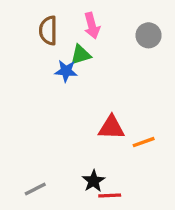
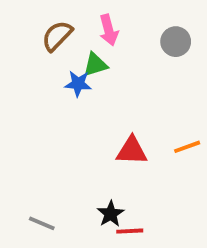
brown semicircle: (48, 30) -> (57, 36), turned 44
orange line: (144, 142) -> (187, 147), moved
gray line: (35, 189) -> (42, 223), turned 50

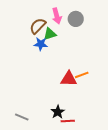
brown semicircle: (57, 36) -> (38, 26), moved
gray circle: (176, 42) -> (76, 19), moved
orange line: (187, 147) -> (82, 75), moved

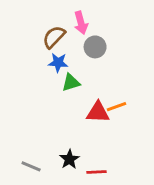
gray circle: (76, 19) -> (95, 47), moved
green triangle: (50, 34) -> (71, 82), moved
black star: (58, 112) -> (69, 159), moved

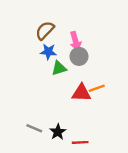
pink arrow: (81, 23) -> (75, 41), moved
gray circle: (95, 47) -> (79, 56), moved
gray line: (31, 166) -> (34, 128), moved

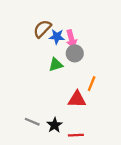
blue star: (48, 52) -> (57, 37), moved
orange line: (97, 88) -> (92, 84), turned -48
red triangle: (81, 93) -> (77, 99), moved

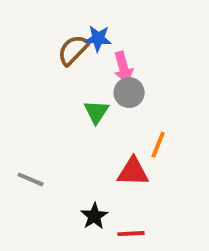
blue star: (57, 37) -> (98, 38), moved
green triangle: (56, 65) -> (96, 112), turned -40
gray line: (32, 122) -> (31, 179), moved

